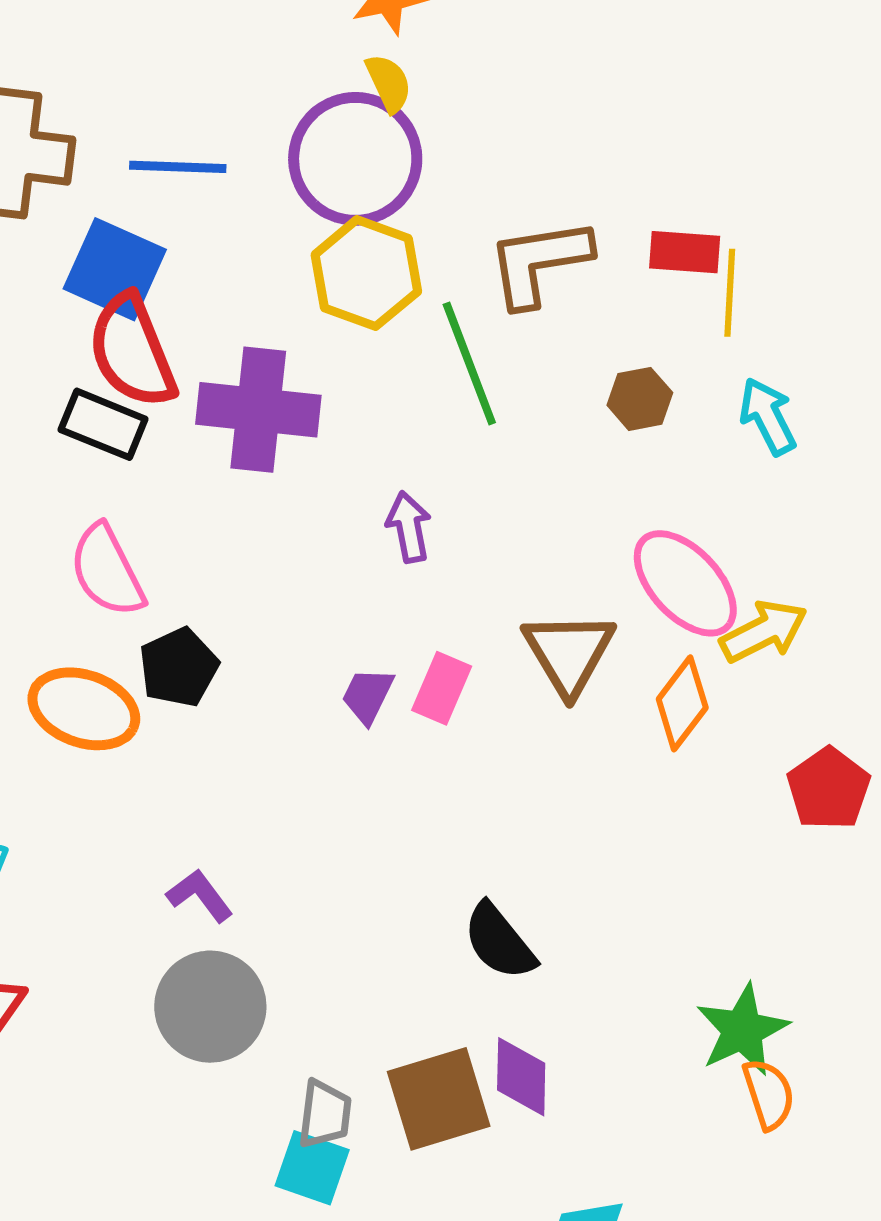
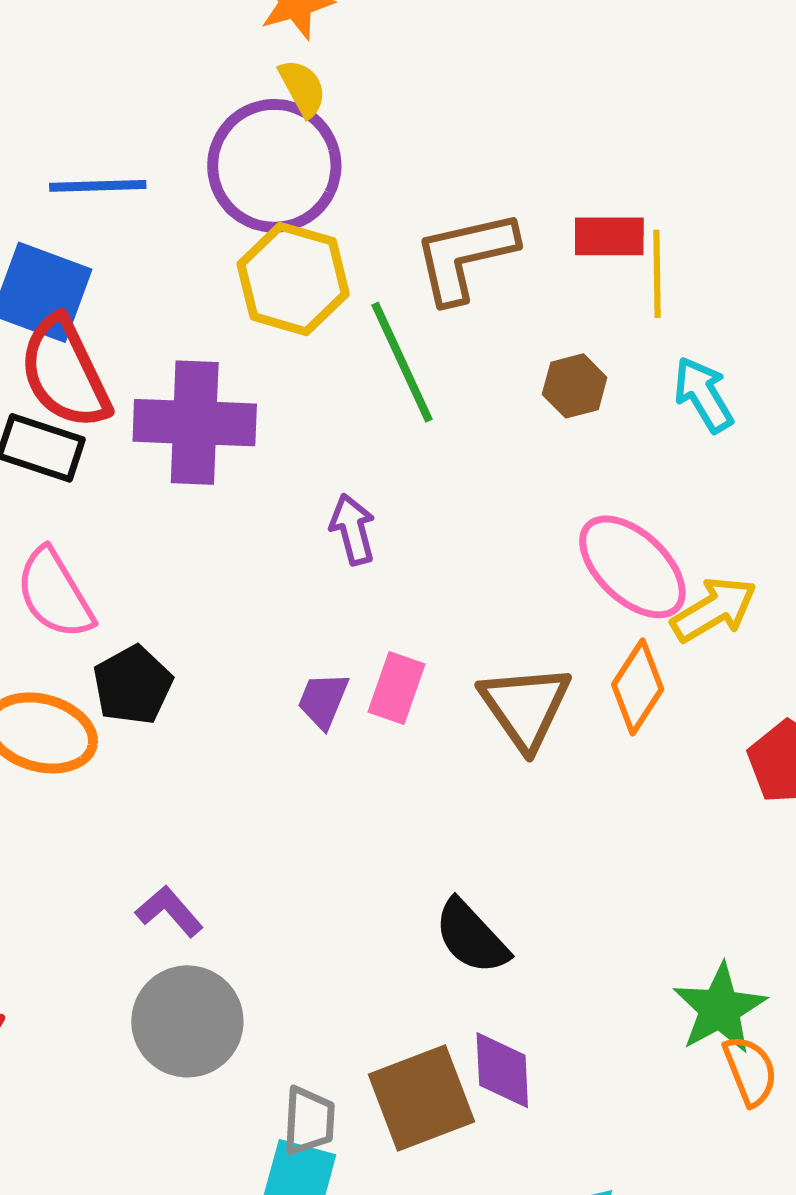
brown triangle: (569, 653) -> (525, 707), moved

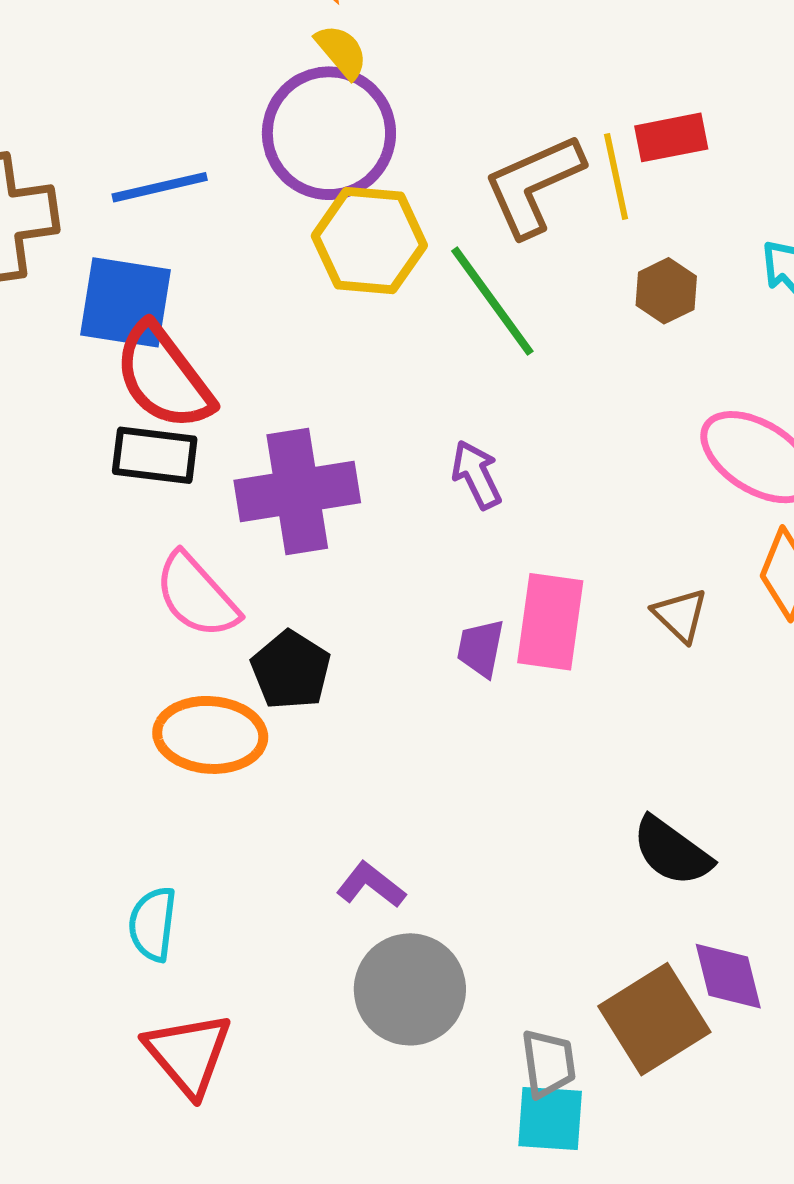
yellow line: (657, 274) -> (616, 176), moved
purple cross: (195, 423) -> (297, 491), moved
pink rectangle: (396, 688) -> (550, 622), size x1.4
brown triangle: (525, 707) -> (680, 615), size x0.6

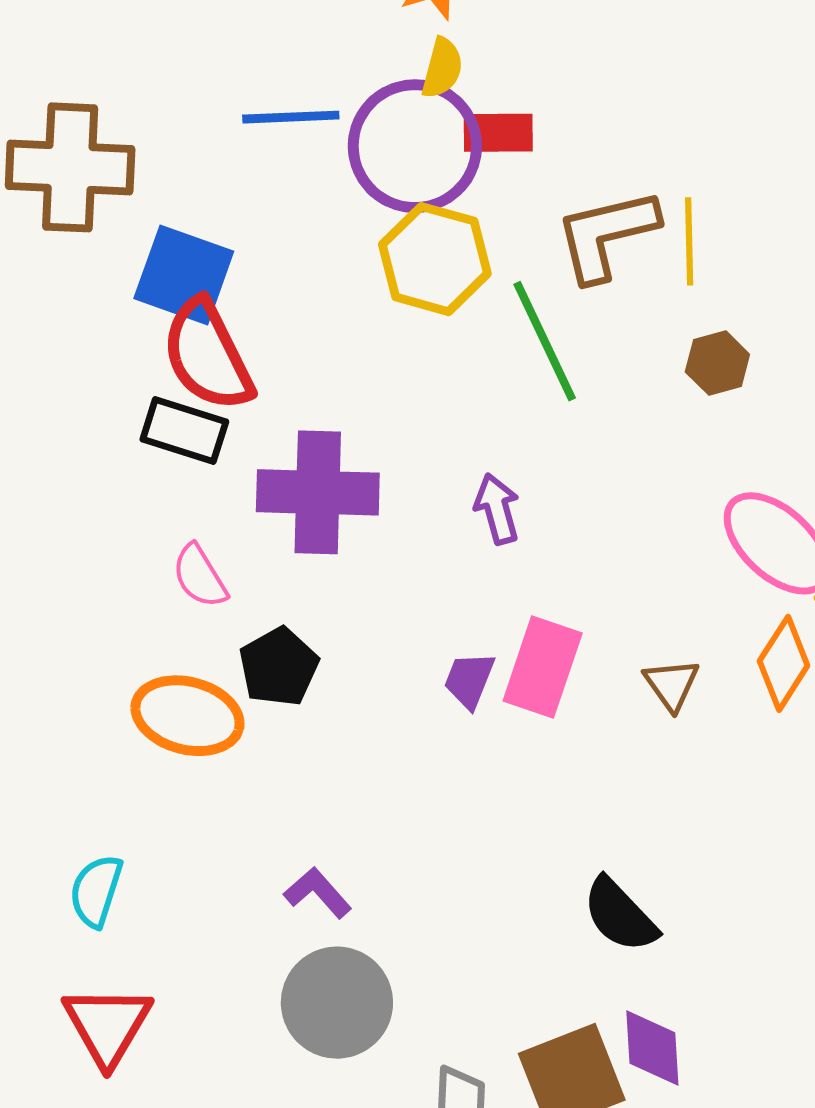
yellow semicircle: (341, 51) -> (442, 68), turned 44
red rectangle: (671, 137) -> (498, 133), moved
blue line: (160, 187) -> (291, 117), moved
pink semicircle: (197, 596) -> (200, 576), size x0.7

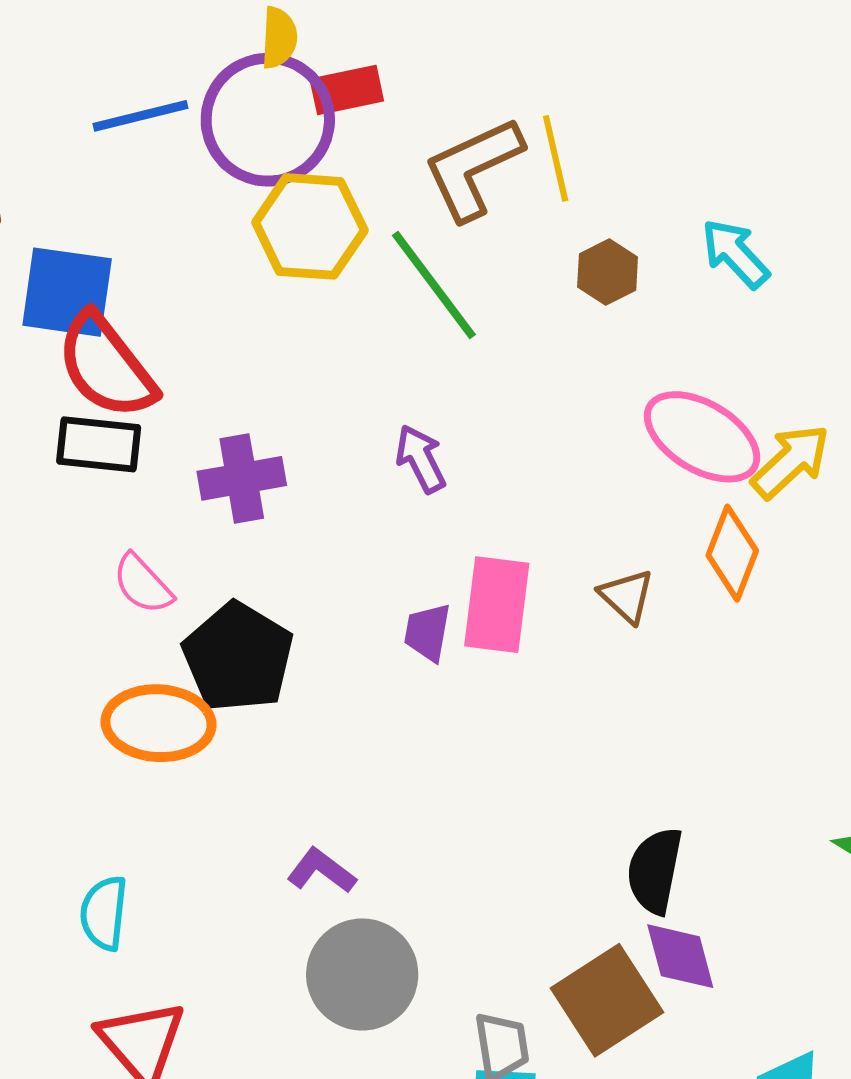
purple cross: (318, 492) -> (242, 478), size x0.7
black pentagon: (279, 667) -> (238, 657), size x1.4
black semicircle: (620, 915) -> (655, 871), moved, turned 66

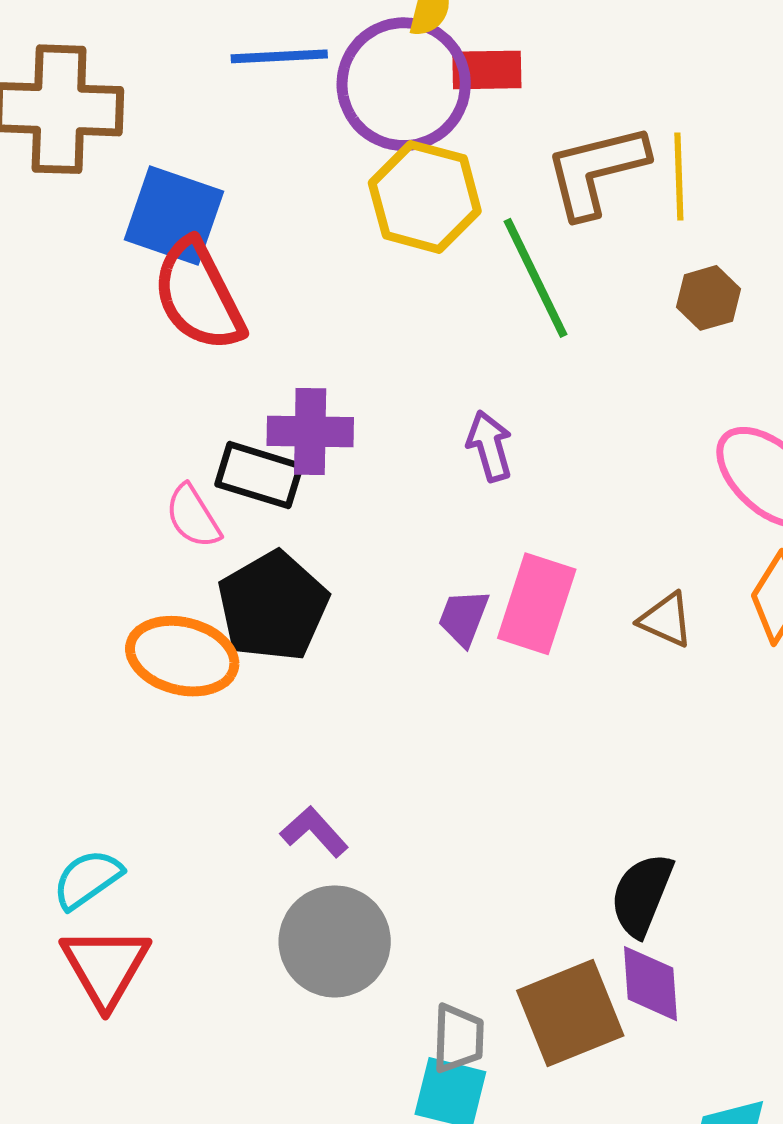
black rectangle: (99, 444) -> (259, 475), moved
brown triangle: (627, 596) -> (666, 620), turned -30
cyan semicircle: (104, 913) -> (87, 879), moved, turned 38

